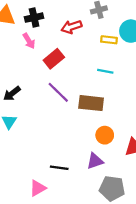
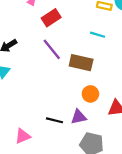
black line: (59, 168) -> (54, 120), moved

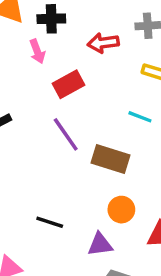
black line: (54, 120) -> (50, 222), moved

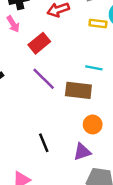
cyan line: (140, 117) -> (94, 68), moved
black line: (50, 222) -> (44, 143), turned 60

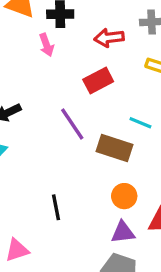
red rectangle: (39, 43) -> (98, 80), moved
purple triangle: (82, 152) -> (123, 232), moved

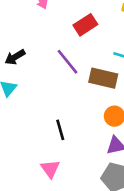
pink triangle: (17, 250) -> (50, 169), moved, turned -42

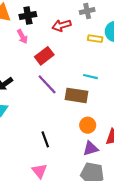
red rectangle: (85, 25) -> (44, 56), moved

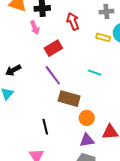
gray cross: (87, 11) -> (106, 12), moved
red arrow: (62, 25) -> (73, 21), turned 78
brown rectangle: (76, 95) -> (69, 99), moved

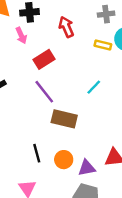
cyan line: (95, 73) -> (94, 87), turned -64
orange circle: (87, 118) -> (64, 160), moved

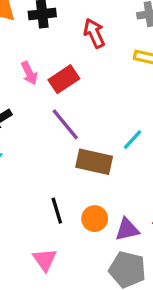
pink arrow: (21, 35) -> (29, 73), moved
cyan line: (94, 87) -> (133, 140), moved

